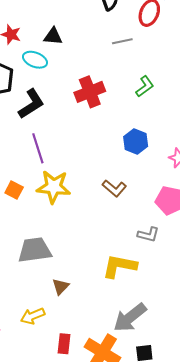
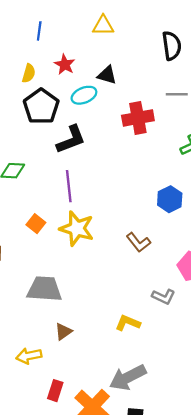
cyan ellipse: (35, 60) -> (84, 95), turned -55
red cross: (90, 92) -> (138, 118), moved
yellow L-shape: (120, 266) -> (128, 323), size x0.7

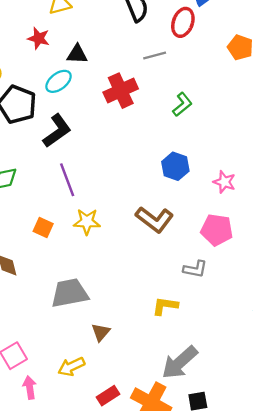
red star: (65, 65) -> (39, 38), moved
yellow star: (77, 228) -> (87, 222), size x0.7
brown L-shape: (138, 242) -> (155, 219), size x1.4
red rectangle: (55, 391) -> (108, 396), turned 54

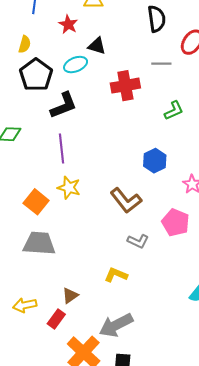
orange square: (43, 228) -> (36, 202), moved, size x1.4
gray L-shape: (195, 269) -> (138, 241), moved
brown triangle: (101, 332) -> (70, 296), moved
red rectangle: (108, 396) -> (56, 319), moved, turned -36

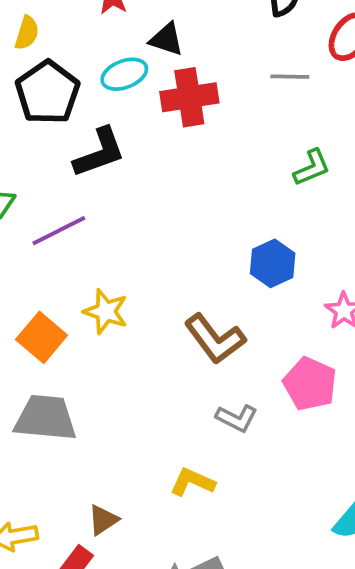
red cross: (125, 86) -> (189, 97), moved
purple line: (62, 148) -> (59, 231), moved, turned 68

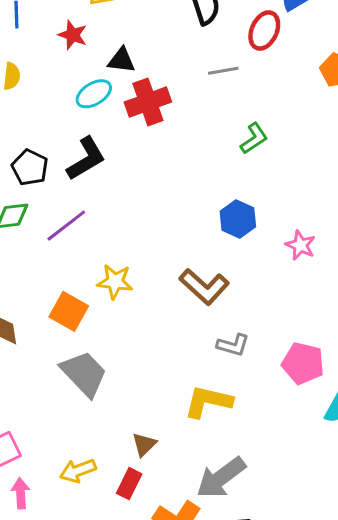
black pentagon: (48, 92) -> (30, 167), moved, size x0.7
pink pentagon: (310, 384) -> (303, 363), moved
gray trapezoid: (46, 418) -> (84, 374), turned 52
yellow L-shape: (192, 482) -> (208, 402), size x1.4

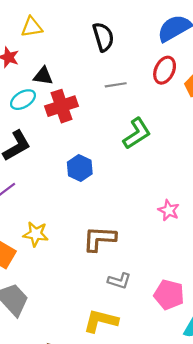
red ellipse: (264, 31) -> (165, 70), moved
green L-shape: (254, 138) -> (137, 133), size x1.4
blue hexagon: (238, 219) -> (80, 168), moved
brown L-shape: (204, 287) -> (99, 239), turned 140

